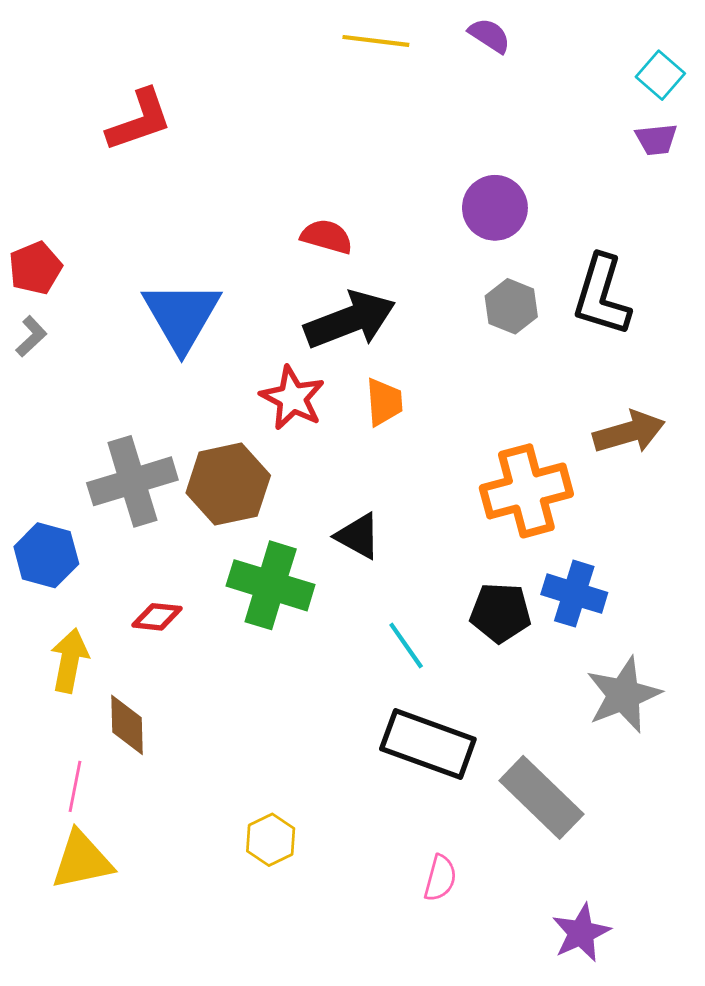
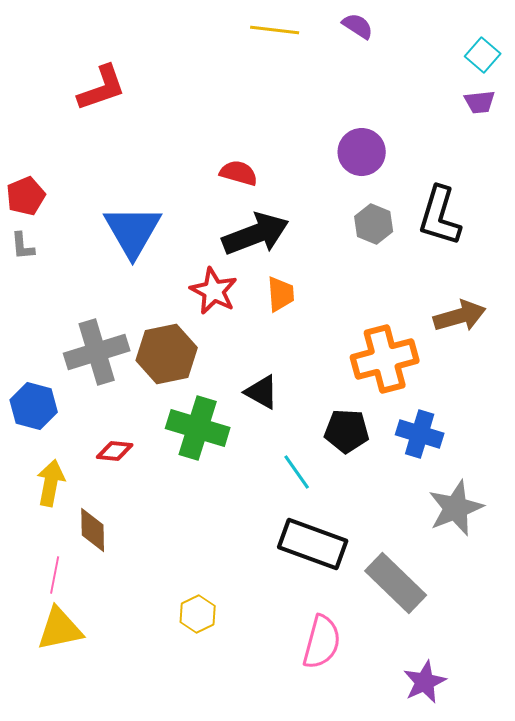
gray L-shape: (31, 336) -> (23, 246), turned 128
black pentagon: (500, 613) -> (347, 431), moved
pink semicircle: (440, 878) -> (322, 642), size x1.6

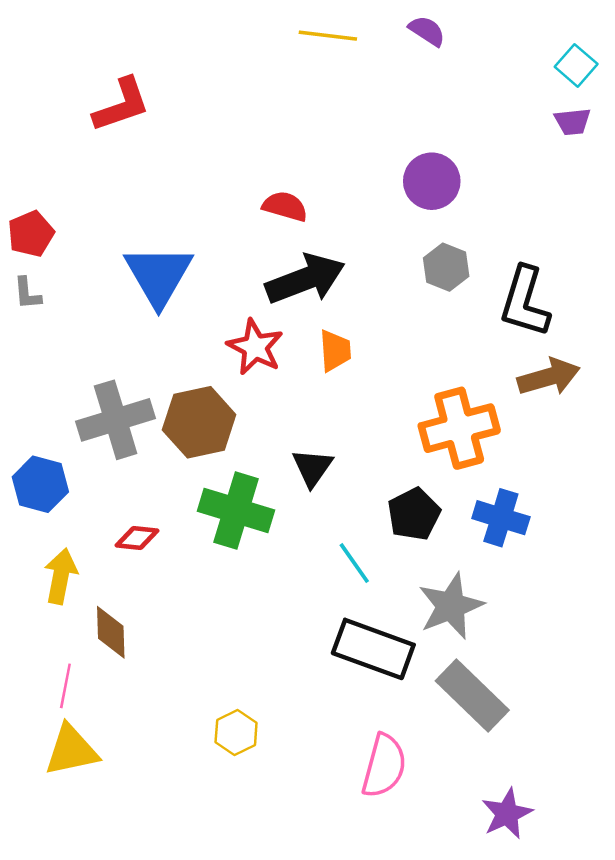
black L-shape: (440, 216) -> (525, 302), moved
black triangle: (262, 392) -> (312, 468), turned 36
black pentagon: (347, 431) -> (414, 514), turned -30
gray star: (456, 508) -> (451, 606), moved

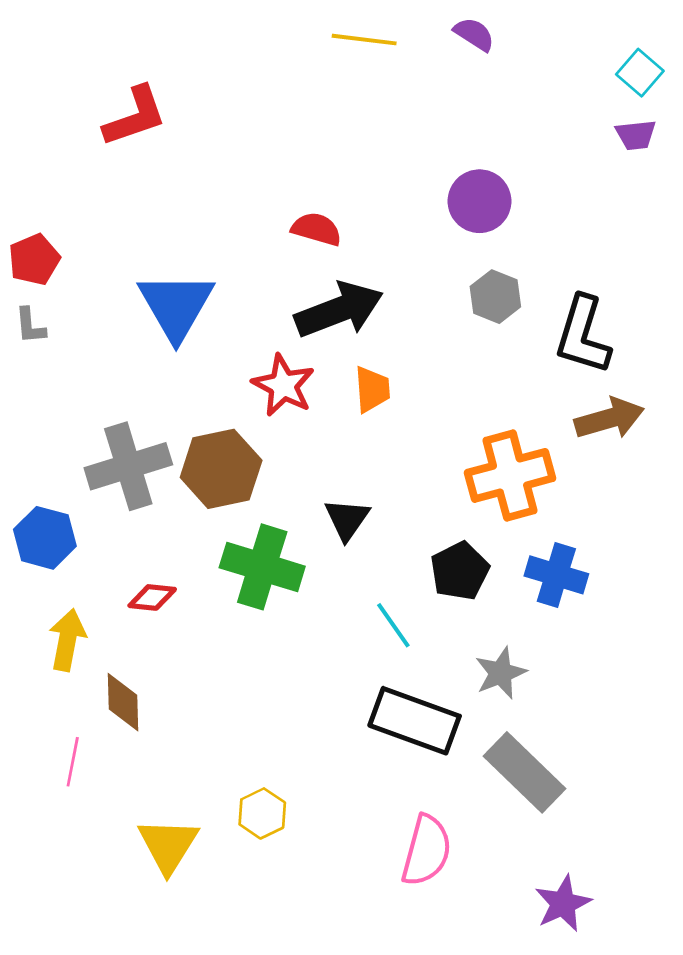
gray star: (451, 606) -> (501, 673), size x0.7
yellow triangle: (71, 750) -> (168, 845), moved, turned -46

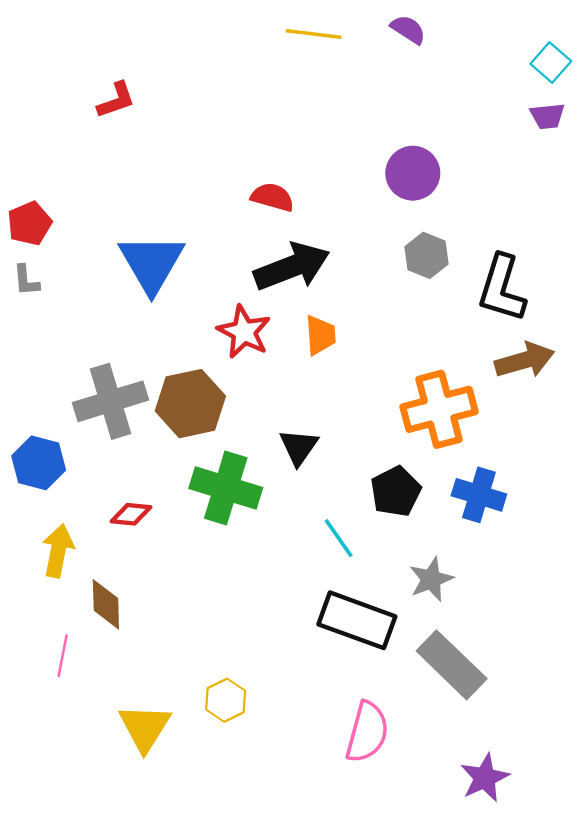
red L-shape: (135, 116) -> (116, 100), size x0.7

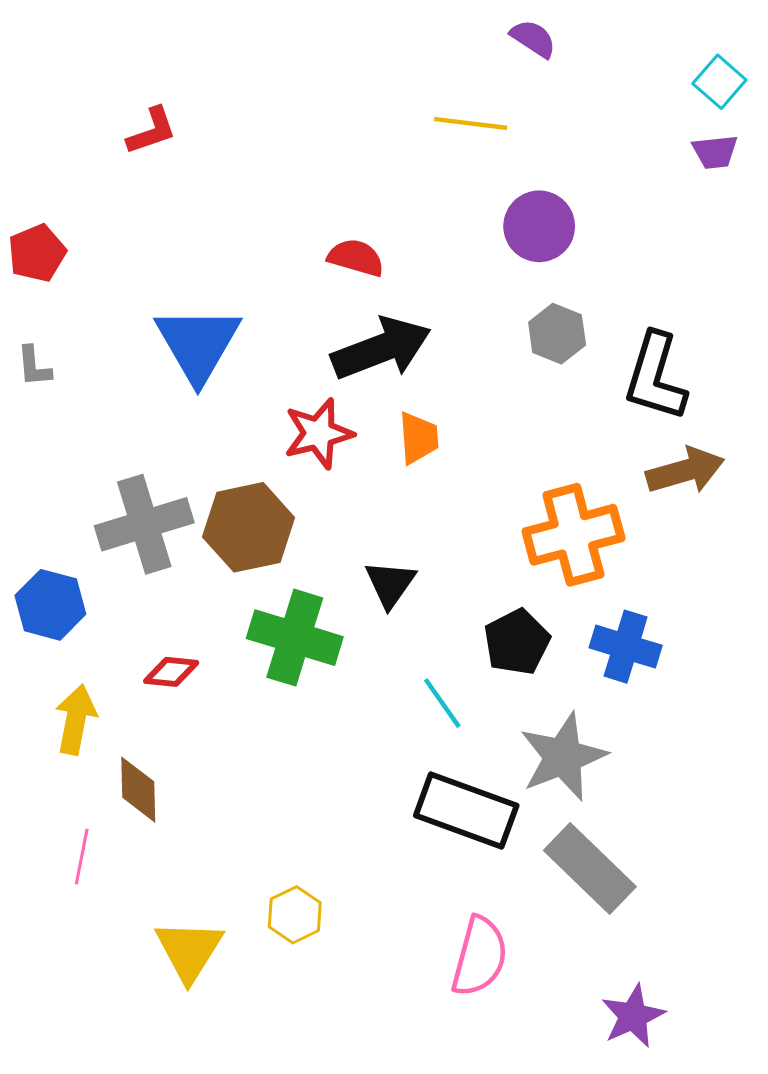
yellow line: (314, 34) -> (471, 123), moved
red pentagon: (30, 223) -> (37, 253), moved
red star: (244, 332) -> (319, 433), turned 30
gray star: (431, 579) -> (563, 757), size x1.5

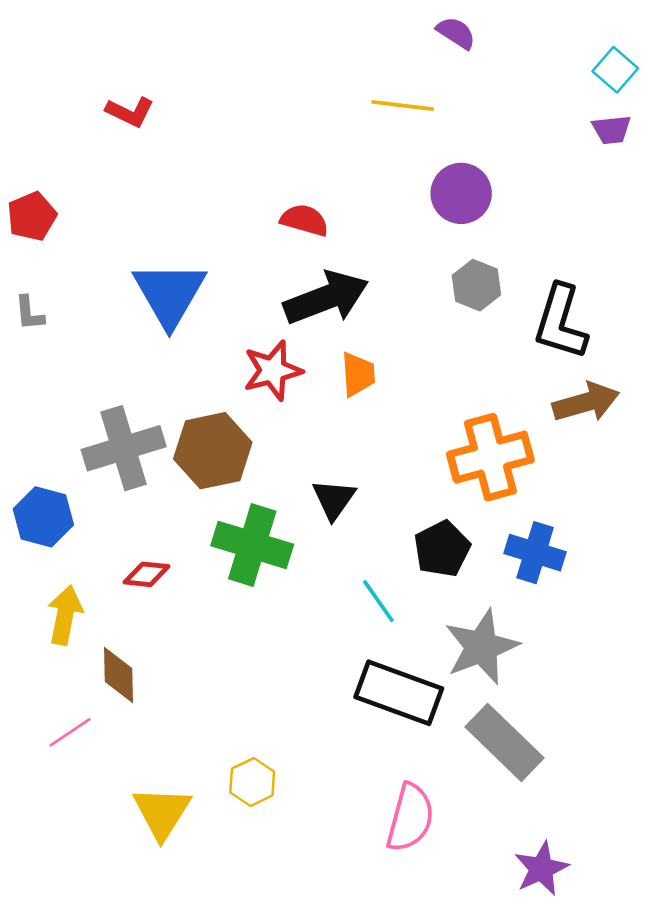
red L-shape: (152, 131) -> (130, 112), turned 45
pink line: (82, 857) -> (70, 732), turned 45

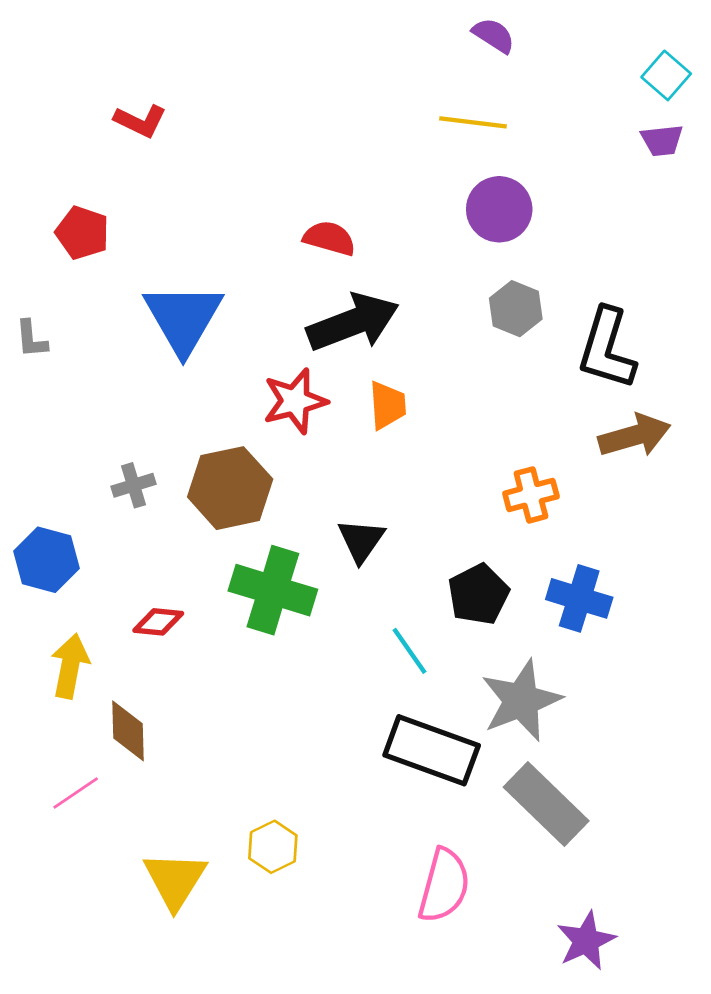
yellow line: (403, 105) -> (473, 122), moved
red pentagon: (32, 216) -> (82, 233), moved, turned -30
gray cross: (124, 448) -> (133, 485), size x0.5
orange cross: (490, 457) -> (531, 495), size x0.6

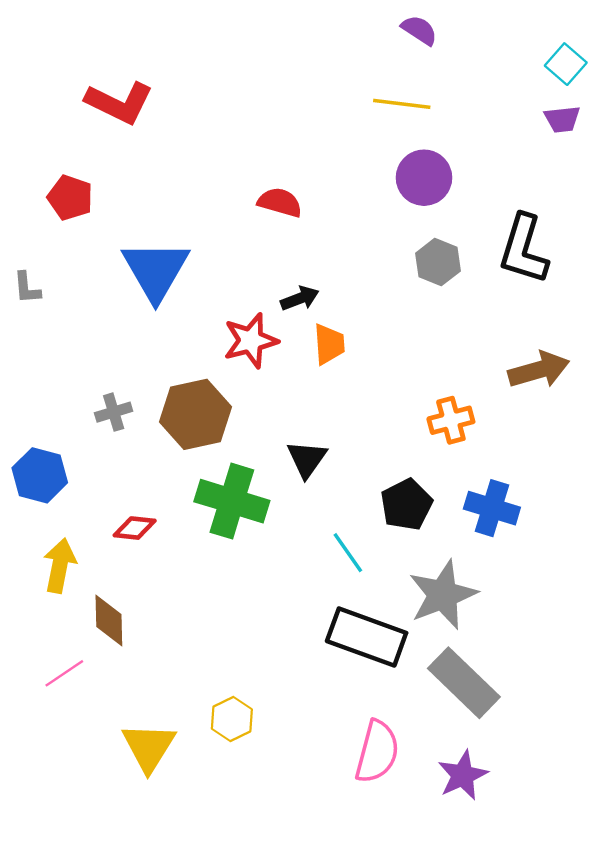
red L-shape: (140, 121) -> (119, 103), size x1.5
black arrow: (353, 322) -> (300, 298), moved, size x0.5
black L-shape: (607, 349) -> (524, 249), moved
purple star: (586, 941) -> (463, 775), moved

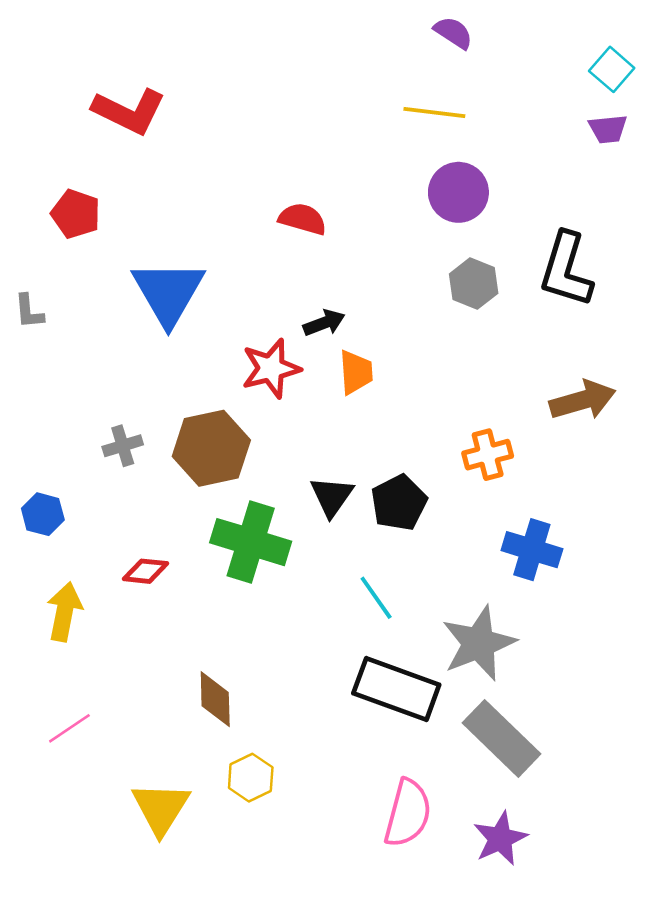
blue hexagon: (40, 475) -> (43, 514), size x0.7
black pentagon: (406, 505) -> (399, 503), moved
brown diamond: (109, 621) -> (215, 699), moved

